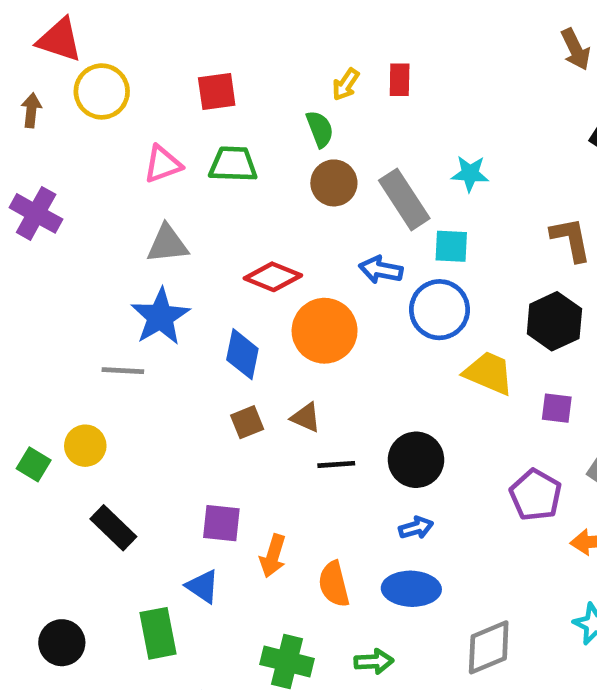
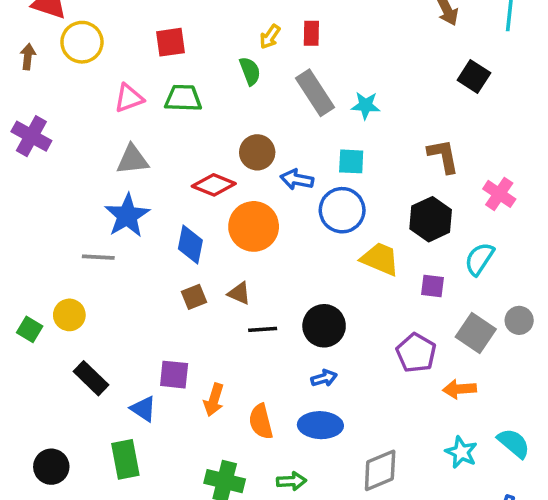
brown circle: (334, 183) -> (257, 152), moved
gray rectangle: (404, 199) -> (315, 93), moved
blue triangle: (203, 586) -> (143, 409), moved

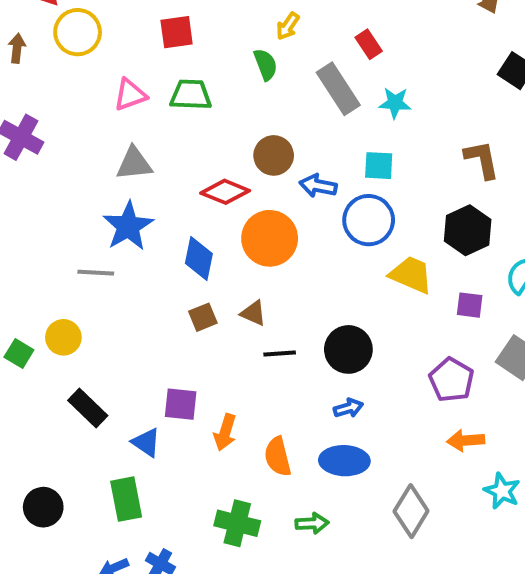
red rectangle: (311, 33) -> (369, 44), moved, turned -35
orange arrow: (460, 389) -> (466, 440), moved
gray diamond: (380, 470) -> (411, 511), turned -36

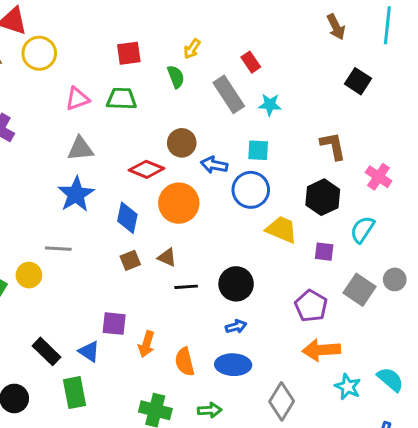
red square: (177, 32) -> (129, 53), moved
gray line: (96, 273) -> (58, 249), moved
black rectangle: (88, 408) -> (47, 351), moved
orange arrow: (466, 440) -> (321, 350), size x1.4

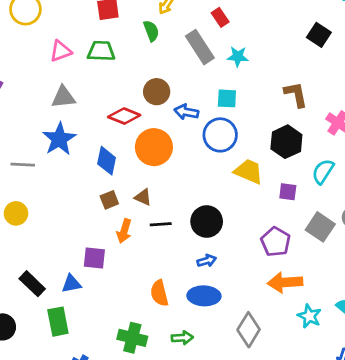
gray line: (58, 249) -> (23, 165), moved
orange arrow: (146, 344) -> (124, 231), moved
blue triangle: (89, 351) -> (71, 284), turned -45

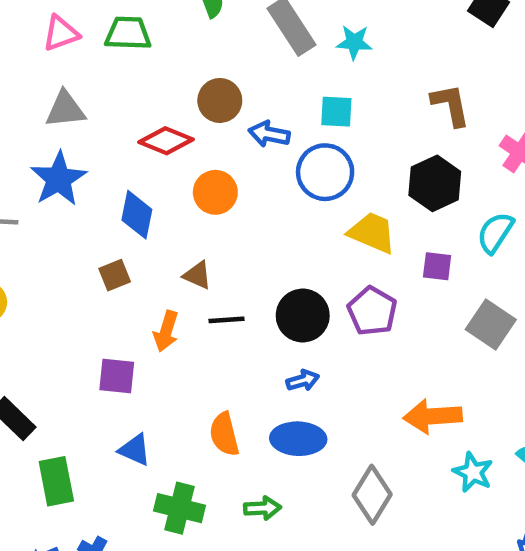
orange circle: (154, 147) -> (215, 192), size x0.7
brown square: (109, 200) -> (115, 275), moved
purple pentagon: (276, 242) -> (372, 311), moved
blue triangle: (71, 284) -> (135, 450), moved, turned 35

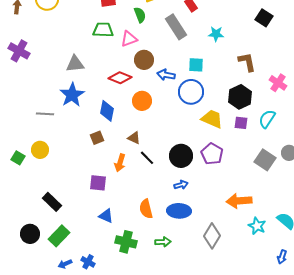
pink triangle: (61, 33) -> (129, 39), moved
cyan star: (354, 42) -> (216, 34), moved
purple square: (437, 266) -> (241, 123), moved
black line: (227, 320) -> (147, 158), turned 49
green rectangle: (56, 481) -> (59, 236), moved, turned 55

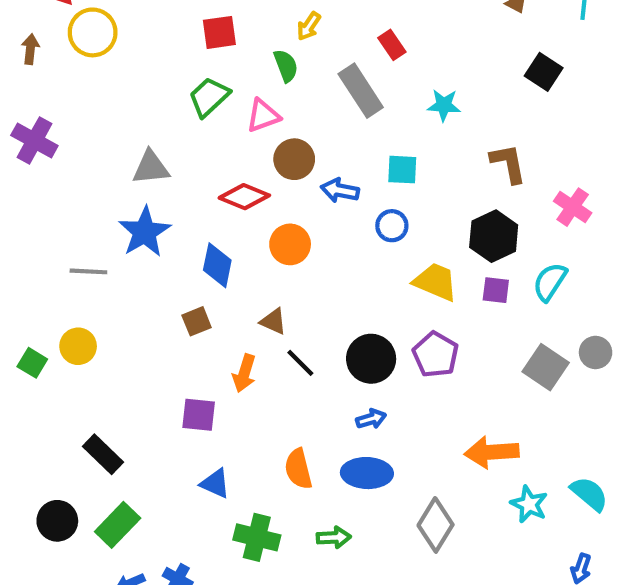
green trapezoid: (103, 30) -> (209, 97), turned -45
blue circle: (191, 92) -> (392, 226), size x0.6

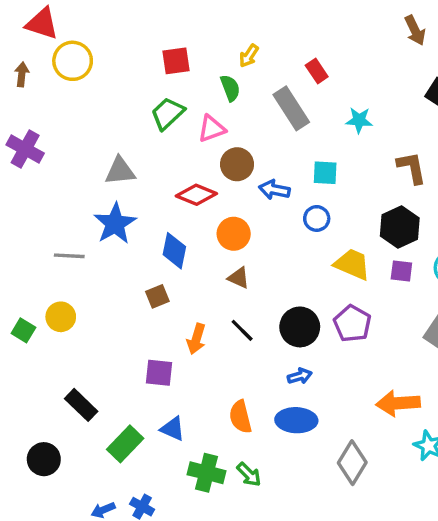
brown triangle: (273, 321) -> (239, 278), moved
green rectangle: (118, 525) -> (125, 444), moved
green arrow: (334, 537) -> (249, 474), moved, turned 48

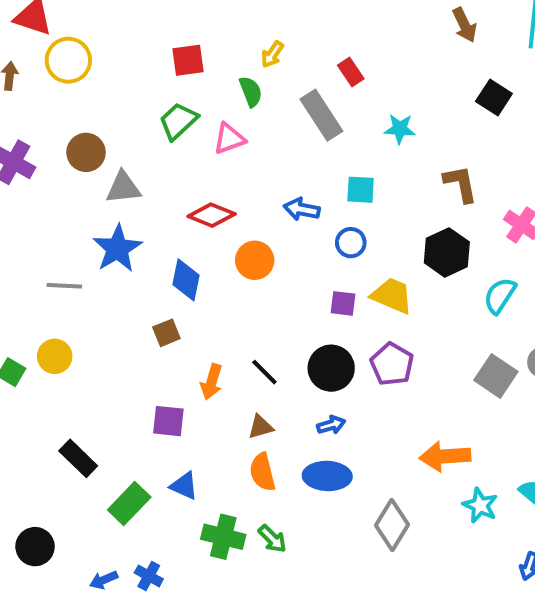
brown circle: (237, 164) -> (86, 152), moved
purple square: (401, 271) -> (343, 303), moved
brown triangle: (239, 278) -> (261, 427), moved, turned -40
black circle: (44, 459) -> (35, 547), moved

